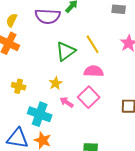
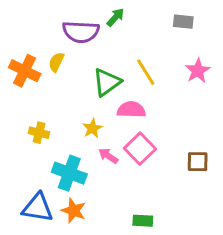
yellow semicircle: (12, 20) -> (56, 62), moved
pink semicircle: (94, 71) -> (131, 110), moved

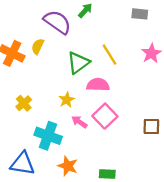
purple semicircle: (81, 32) -> (57, 22), turned -148
yellow cross: (39, 133) -> (24, 103), turned 35
orange star: (74, 211) -> (68, 166), moved

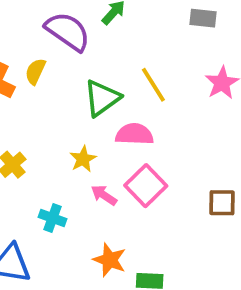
cyan cross: (48, 136) -> (53, 218), size x0.6
orange star: (68, 166) -> (110, 260), moved

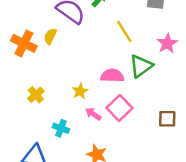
yellow line: (153, 85) -> (124, 31), moved
green triangle: (102, 98) -> (141, 66), moved

